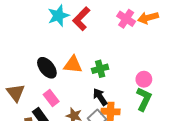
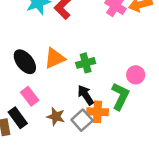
orange triangle: (73, 65) -> (55, 58), turned -30
green L-shape: (144, 99) -> (120, 96), moved

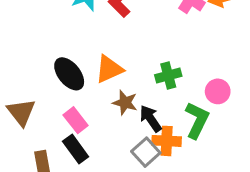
green cross: (86, 63) -> (168, 75), moved
brown star: (56, 117) -> (125, 103), moved
black rectangle: (18, 118) -> (76, 149), moved

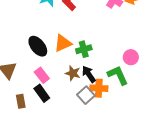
green cross: (168, 75) -> (84, 49), moved
brown star: (125, 103) -> (73, 73), moved
green L-shape: (197, 120) -> (118, 75), turned -50

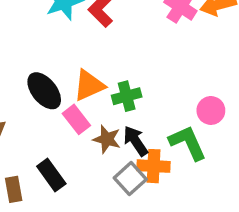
pink rectangle: (42, 75) -> (76, 119), moved

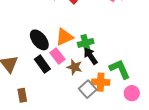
pink circle: (211, 110) -> (132, 93), moved
black arrow: (136, 141) -> (91, 56), moved
black rectangle: (51, 175) -> (42, 64), moved

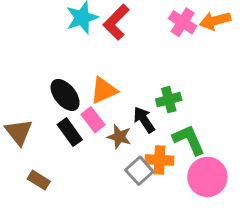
green cross: (86, 43) -> (169, 100), moved
pink circle: (132, 93) -> (207, 177), size x1.6
brown rectangle: (22, 95) -> (39, 180), turned -48

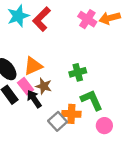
black arrow: (144, 120) -> (34, 99), moved
brown star: (119, 137) -> (44, 86), moved
pink circle: (207, 177) -> (104, 126), size x0.6

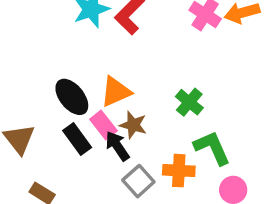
green cross: (78, 72) -> (189, 102), turned -35
gray square: (58, 121) -> (138, 181), moved

